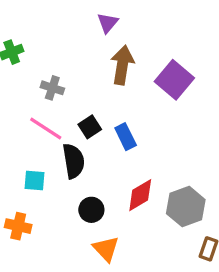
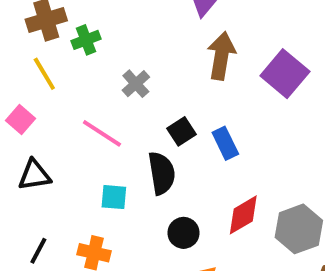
gray cross: (52, 88) -> (136, 84), turned 30
pink line: (46, 128) -> (102, 133), moved

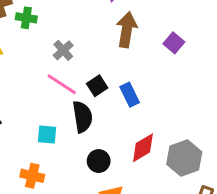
green cross: (86, 40) -> (26, 18), turned 30
purple square: (285, 74) -> (174, 43), size x0.6
pink line: (102, 133) -> (62, 84), moved

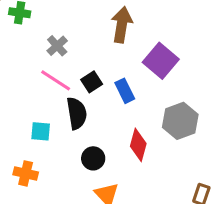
purple square: (174, 43) -> (161, 61), moved, size x1.6
red diamond: (143, 148) -> (138, 145), turned -44
gray hexagon: (184, 158) -> (180, 121), moved

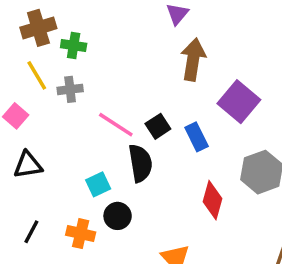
gray cross: (57, 46) -> (70, 89), moved, turned 35
cyan square: (41, 131) -> (98, 184), turned -30
black circle: (93, 158) -> (118, 216), moved

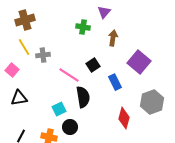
green cross: (74, 45) -> (83, 27), moved
brown arrow: (193, 60) -> (113, 38), size x0.7
black square: (158, 126) -> (93, 65), moved

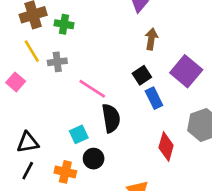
green cross: (83, 27) -> (64, 24), moved
black square: (93, 65) -> (142, 75), moved
black triangle: (19, 98) -> (28, 142), moved

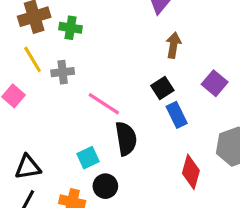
purple square: (186, 71) -> (215, 83), size x0.7

